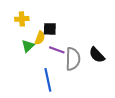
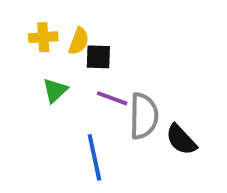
yellow semicircle: (40, 38) -> (79, 41), moved
black semicircle: (97, 55) -> (181, 140), moved

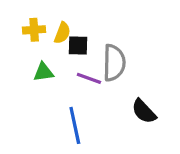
green triangle: (55, 90) -> (43, 72), turned 35
gray semicircle: (144, 116) -> (114, 63), moved

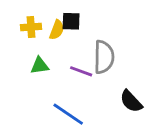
black square: (78, 45) -> (71, 21), moved
blue line: (75, 125) -> (68, 114), turned -44

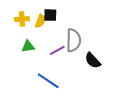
purple line: (81, 71) -> (57, 50), turned -49
black semicircle: (131, 101) -> (93, 61), moved

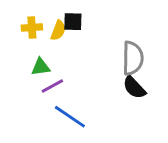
gray semicircle: (74, 40) -> (133, 58), moved
purple line: (57, 50) -> (52, 86), moved

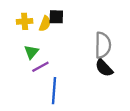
green triangle: (41, 67) -> (31, 52), turned -42
blue line: (70, 117) -> (54, 91), turned 60

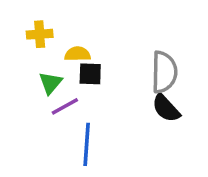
black square: (56, 17) -> (90, 74), moved
yellow semicircle: (45, 24) -> (78, 54), moved, turned -112

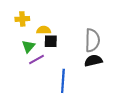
black semicircle: (166, 108) -> (93, 61), turned 120
blue line: (87, 144) -> (63, 81), moved

